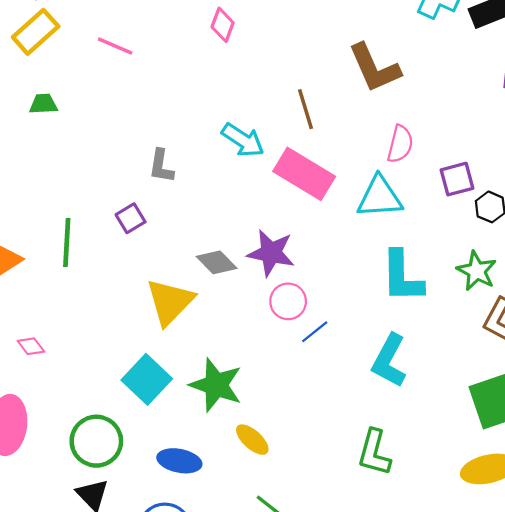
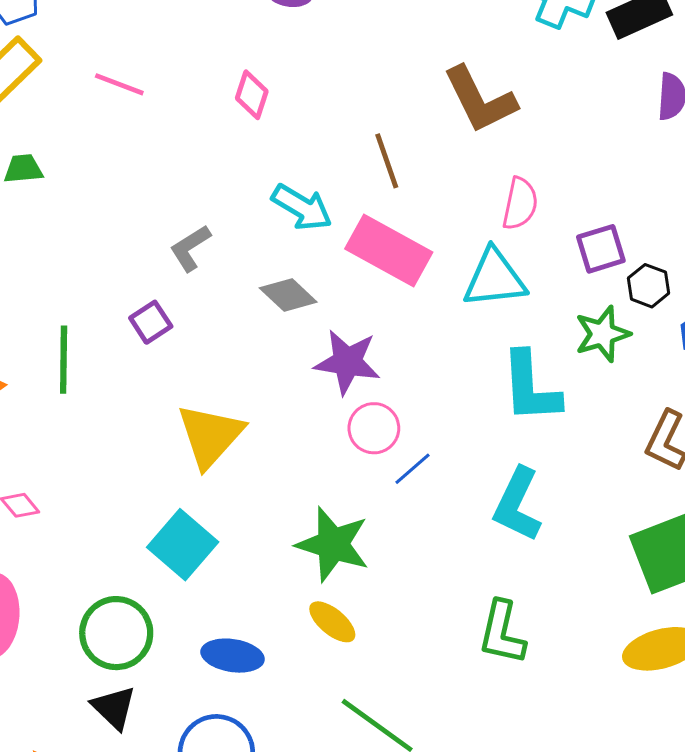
pink diamond: (223, 25) -> (252, 95), moved
gray L-shape: (161, 166) -> (190, 248), turned 51
gray diamond: (217, 262) -> (288, 295), moved
green star: (477, 271) -> (602, 334), moved, turned 30
green star: (216, 385) -> (333, 544), moved

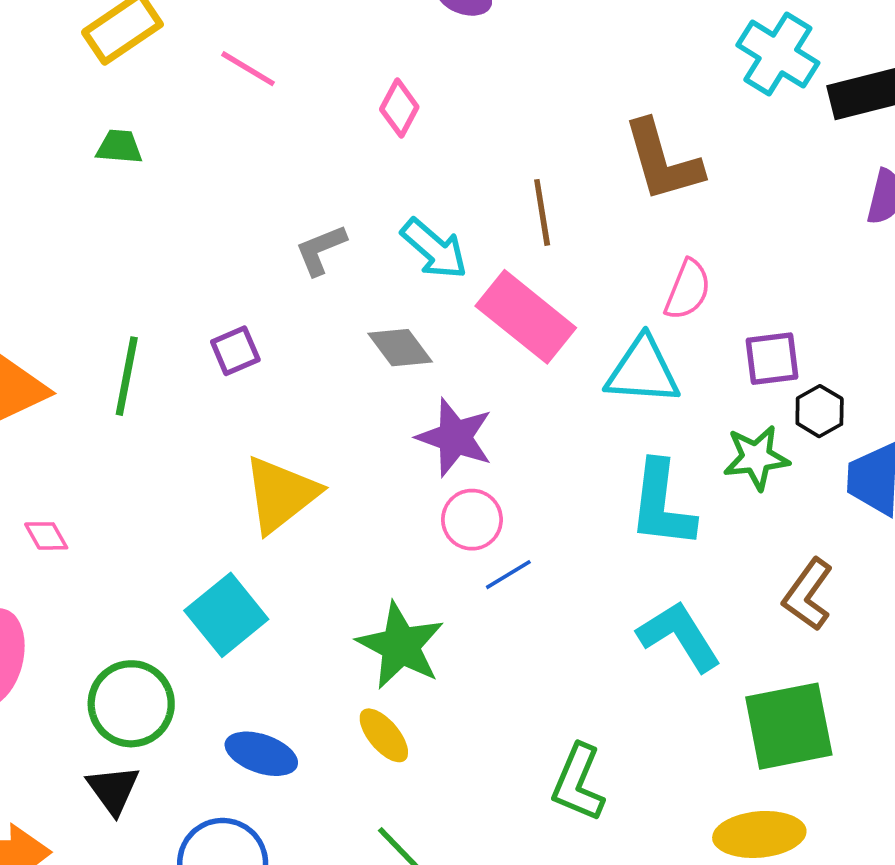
gray L-shape: (190, 248) -> (321, 250), moved
cyan L-shape: (517, 504) -> (679, 636), moved, turned 112

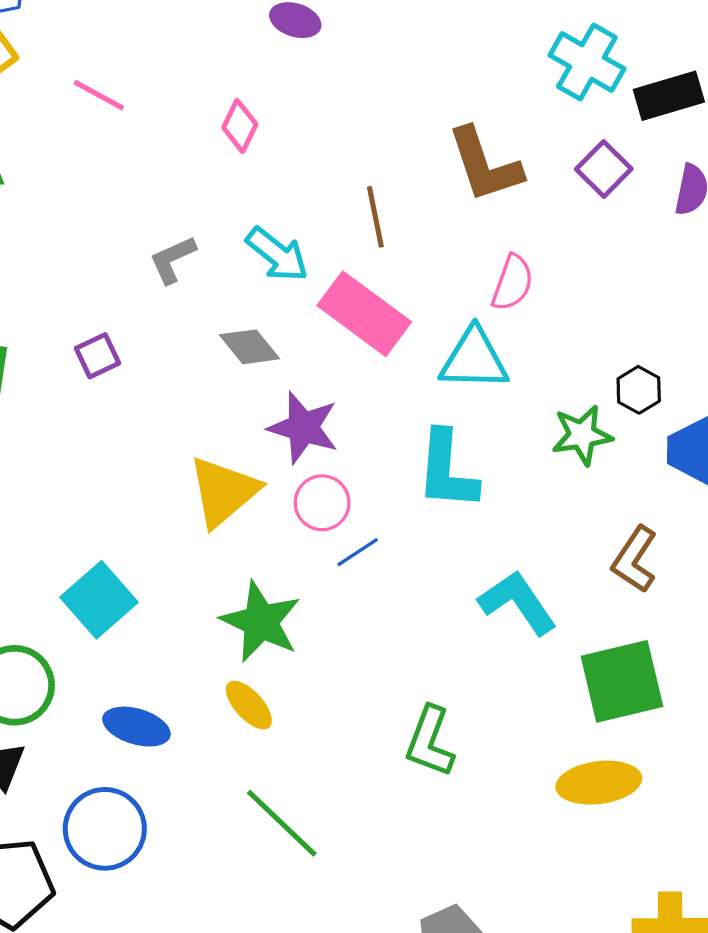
purple square: (772, 359) -> (604, 169), moved, turned -36
yellow triangle: (281, 494) -> (224, 492), moved
cyan L-shape: (662, 505) -> (447, 470), moved

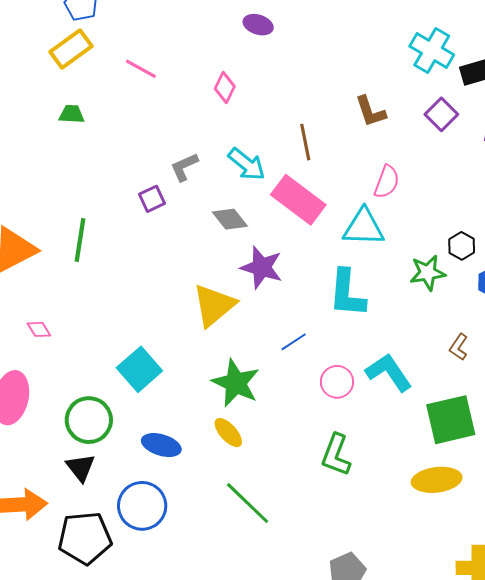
brown L-shape: (485, 165) -> (370, 111), size x0.7
purple square: (98, 356) -> (152, 199), moved
pink circle: (322, 503) -> (337, 382), moved
brown L-shape: (635, 559) -> (459, 347), size x0.7

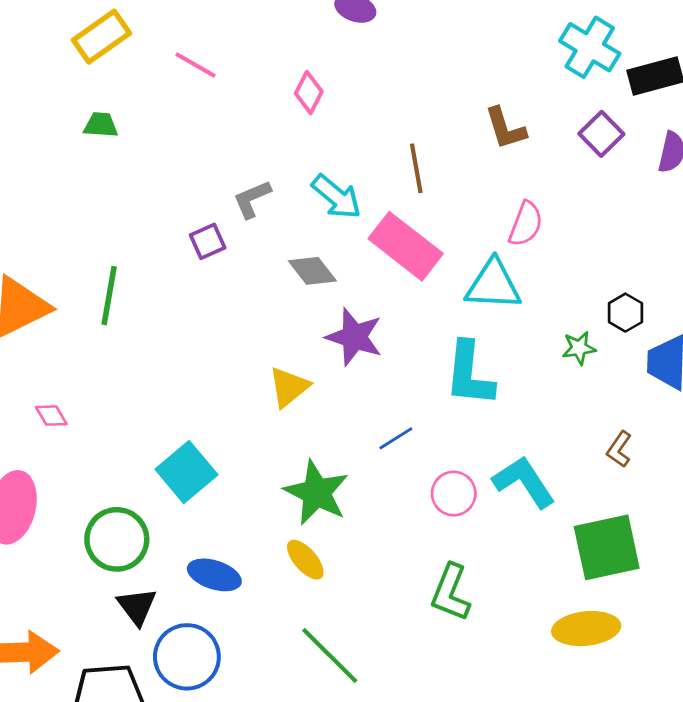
green star: (428, 273) -> (579, 348), size x0.7
yellow triangle: (214, 305) -> (289, 387), size x0.7
black triangle: (81, 468) -> (137, 606), moved

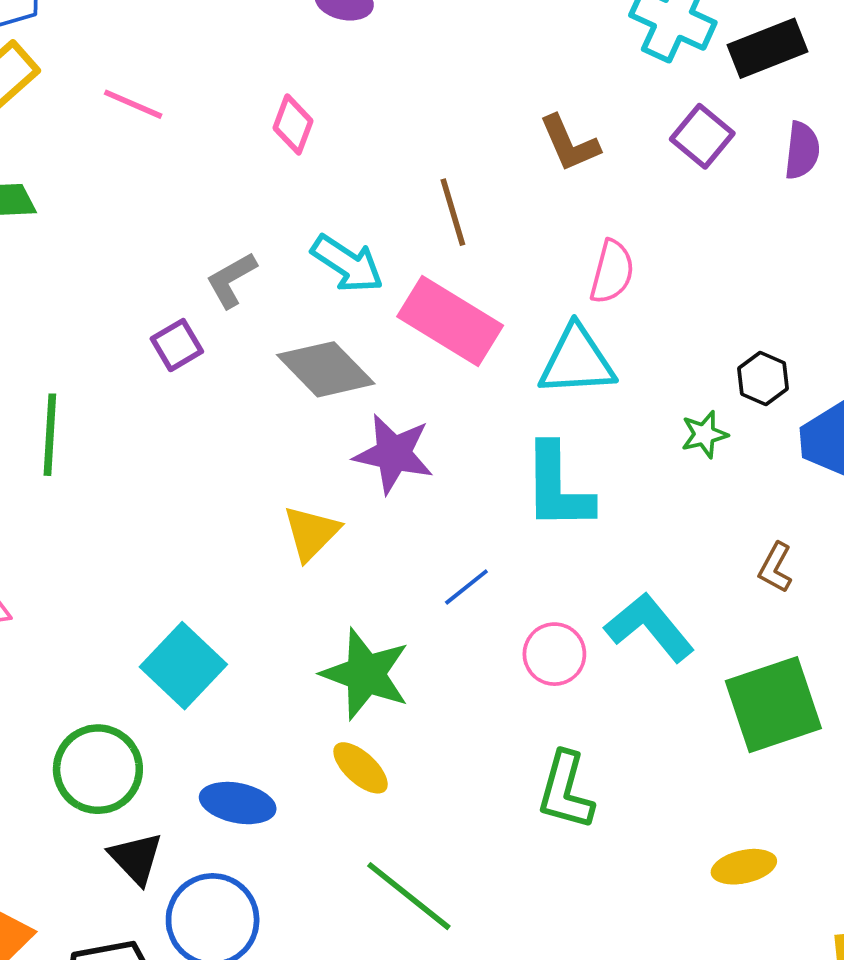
gray diamond: (312, 271) -> (326, 369), size x1.4
yellow ellipse: (586, 629) -> (744, 867), moved, size x0.7

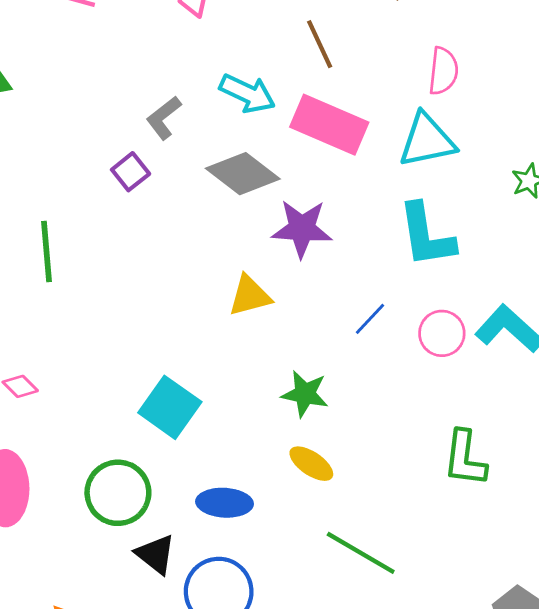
yellow triangle: (311, 533) -> (250, 296), turned 39
pink circle: (554, 654) -> (442, 333), moved
green star: (366, 674) -> (305, 394), size x0.7

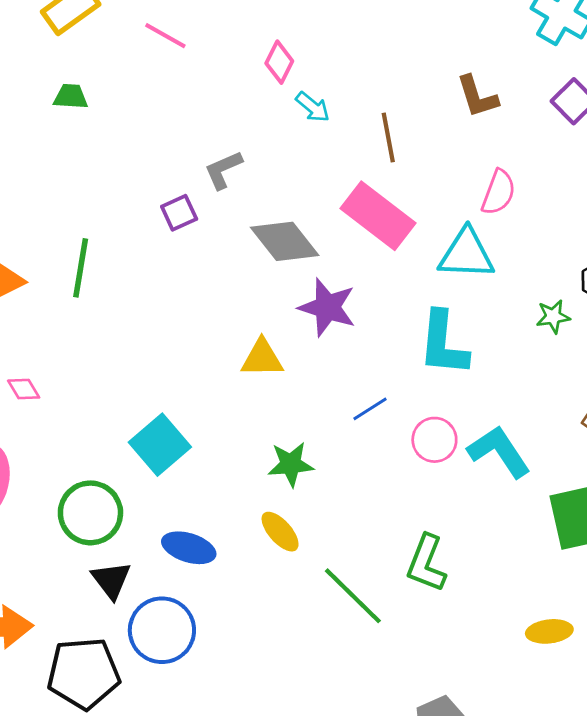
cyan arrow: (247, 93) -> (313, 107), moved, size x0.7
green star: (305, 394) -> (291, 464), turned -30
green line: (361, 553) -> (353, 596), moved

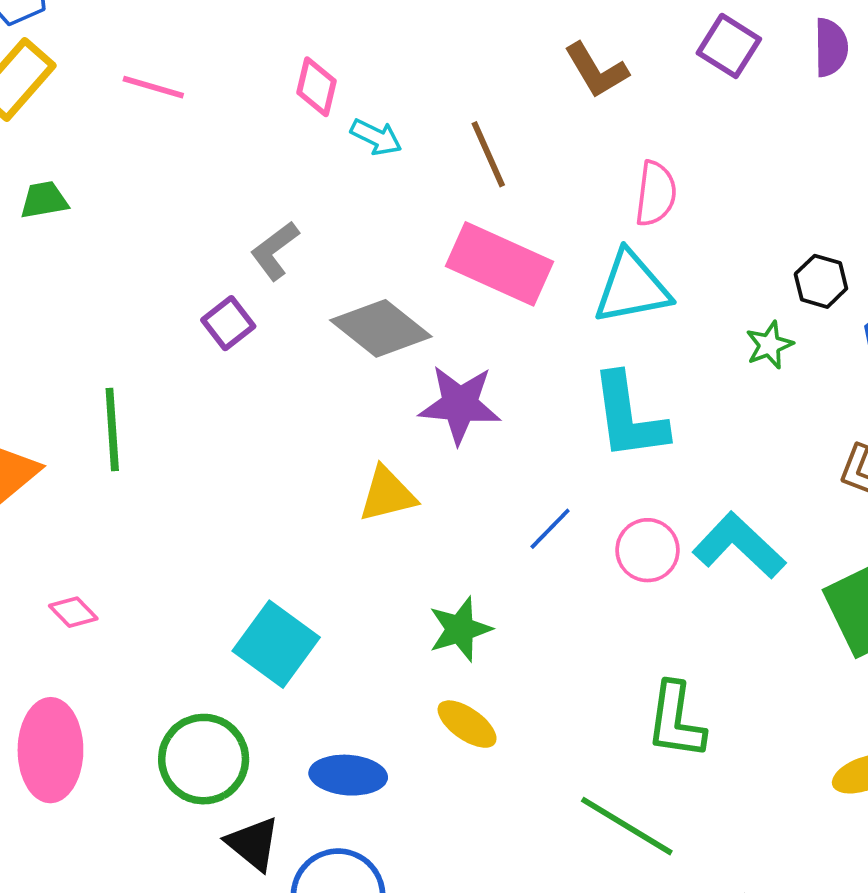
green line: (353, 596) -> (627, 826), moved

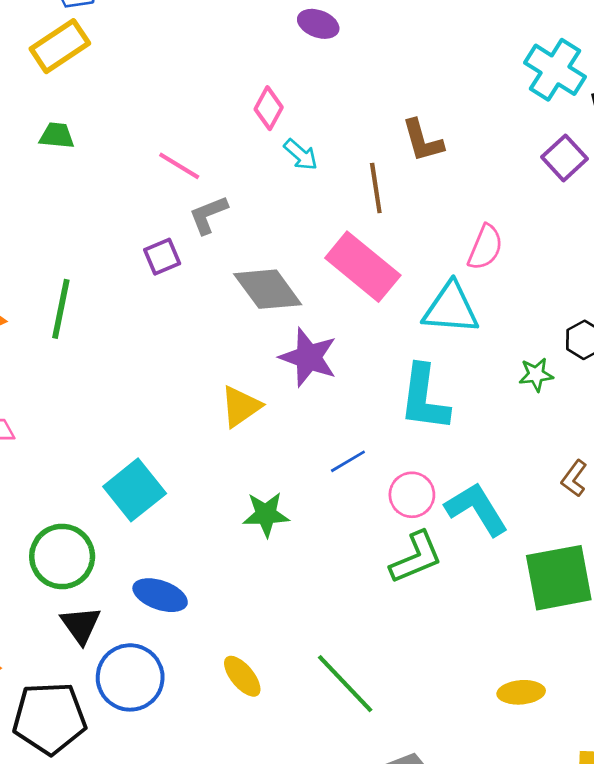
brown L-shape: (596, 70) -> (423, 141), moved
pink line: (153, 87) -> (179, 166), moved
yellow triangle: (387, 494) -> (241, 406), turned -36
green L-shape: (676, 721) -> (416, 557), moved, turned -136
yellow ellipse: (467, 724) -> (242, 676), moved

